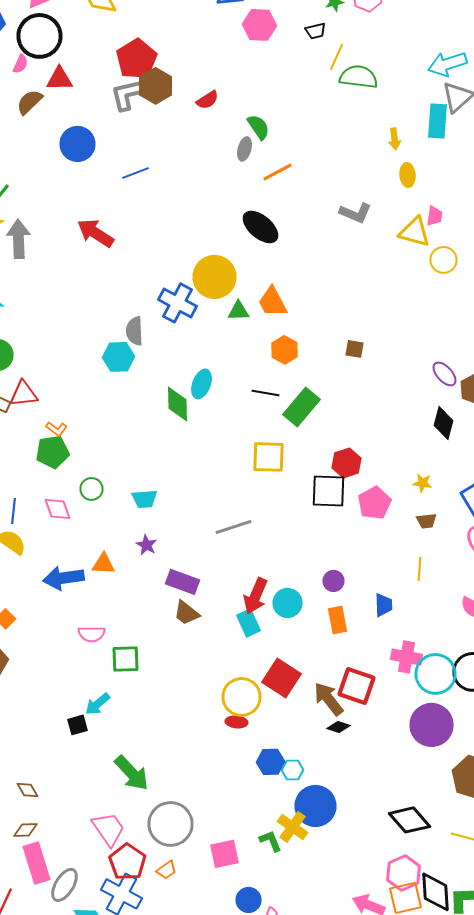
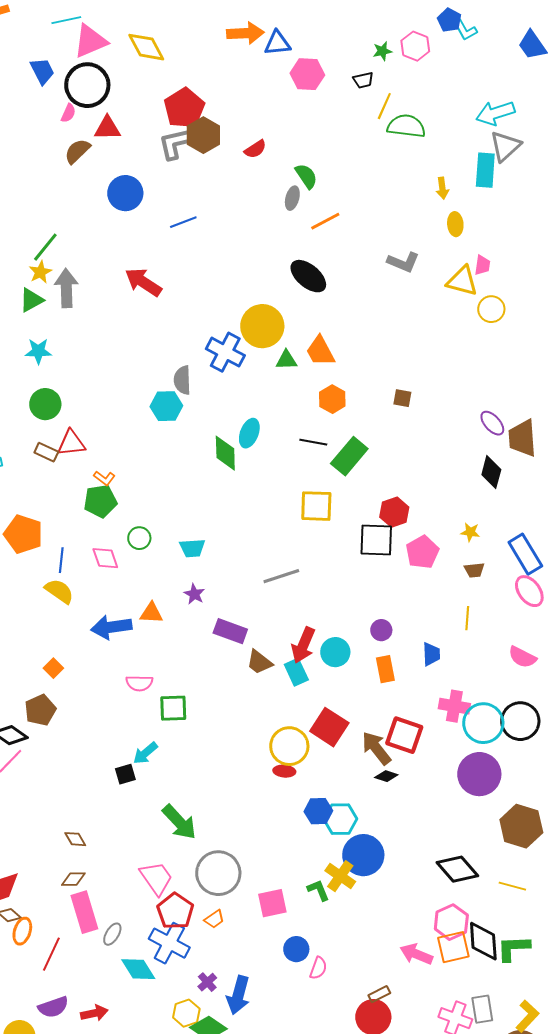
brown trapezoid: (186, 613) -> (259, 662), moved
cyan hexagon: (292, 770) -> (340, 819), size x1.5
gray ellipse: (64, 885) -> (112, 934), size x0.7

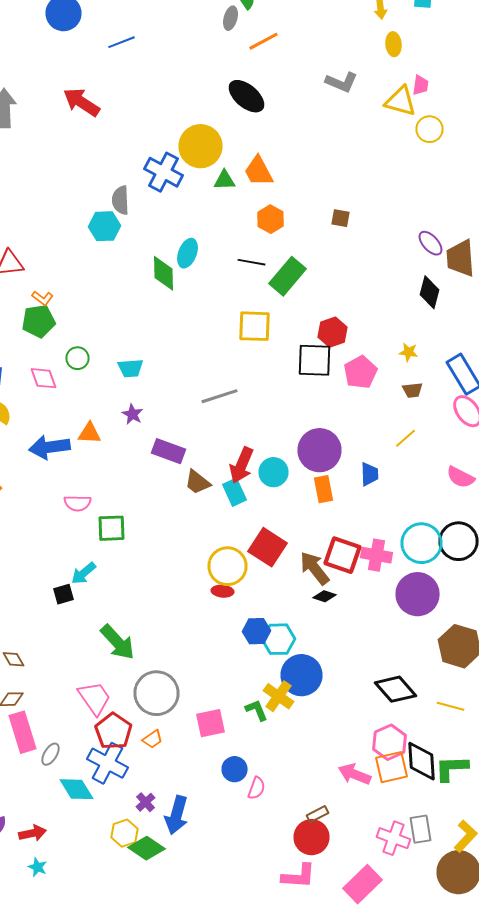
yellow line: (467, 618) -> (406, 438), turned 45
purple circle: (381, 630) -> (320, 450), size x2.0
pink cross: (454, 706) -> (376, 555), moved

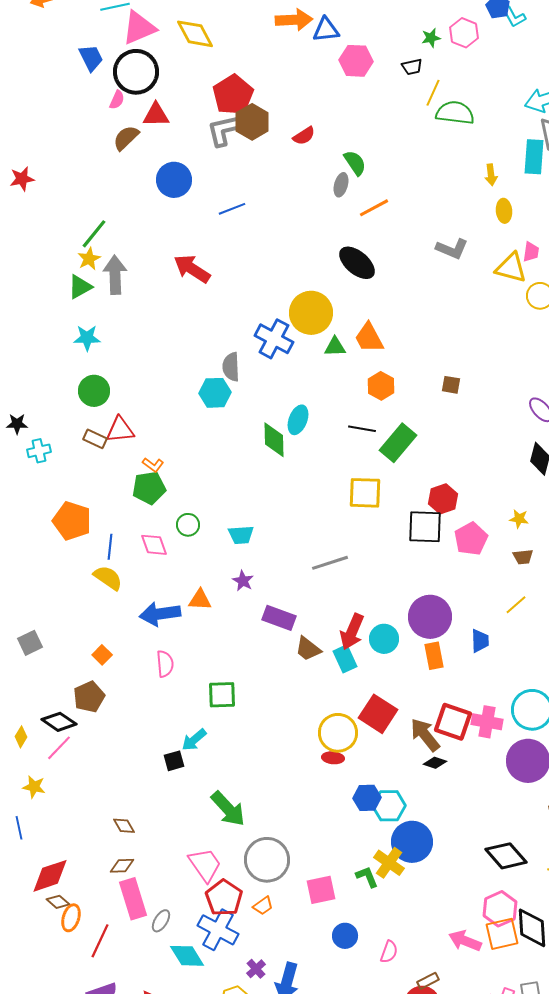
pink semicircle: (78, 503) -> (165, 664), moved, turned -96
pink semicircle: (256, 788) -> (389, 952), moved

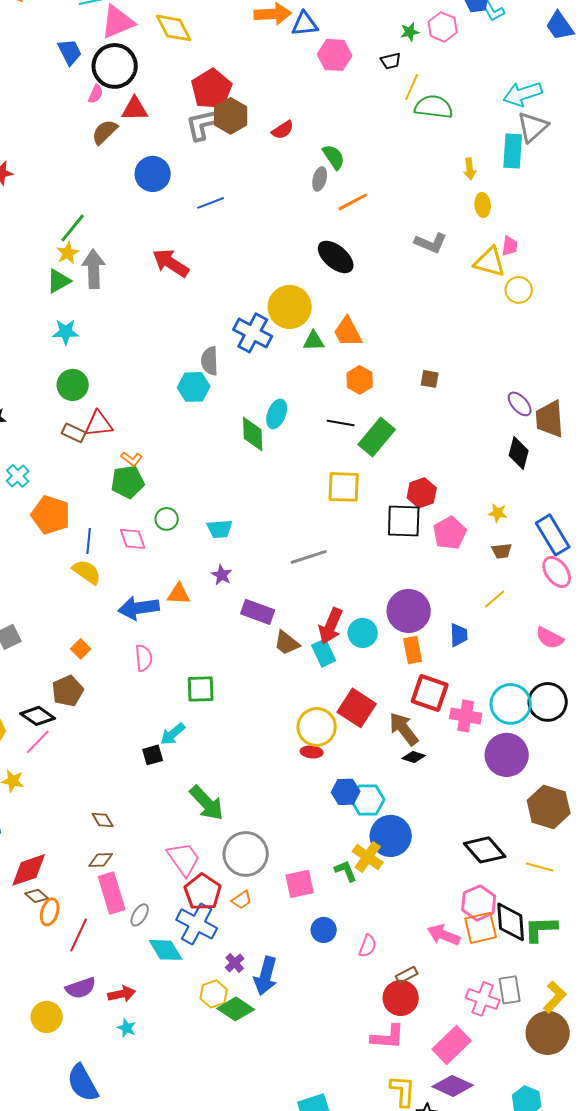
cyan cross: (39, 451) -> (18, 476), moved, turned -30
red square: (453, 722) -> (430, 693), moved

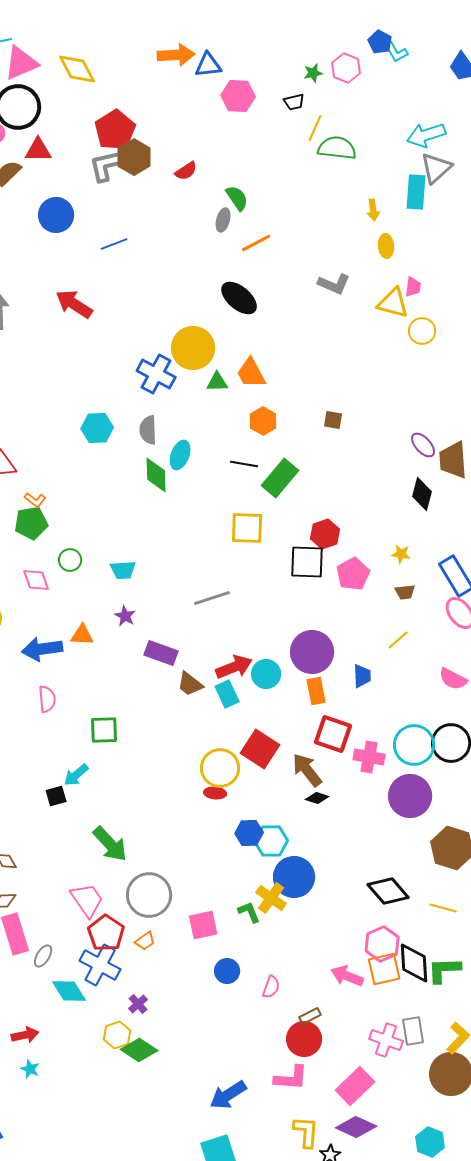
gray semicircle: (210, 361) -> (148, 430), moved
red arrow: (331, 626) -> (234, 667), turned -135
blue arrow: (266, 976) -> (228, 1095), moved, turned 42

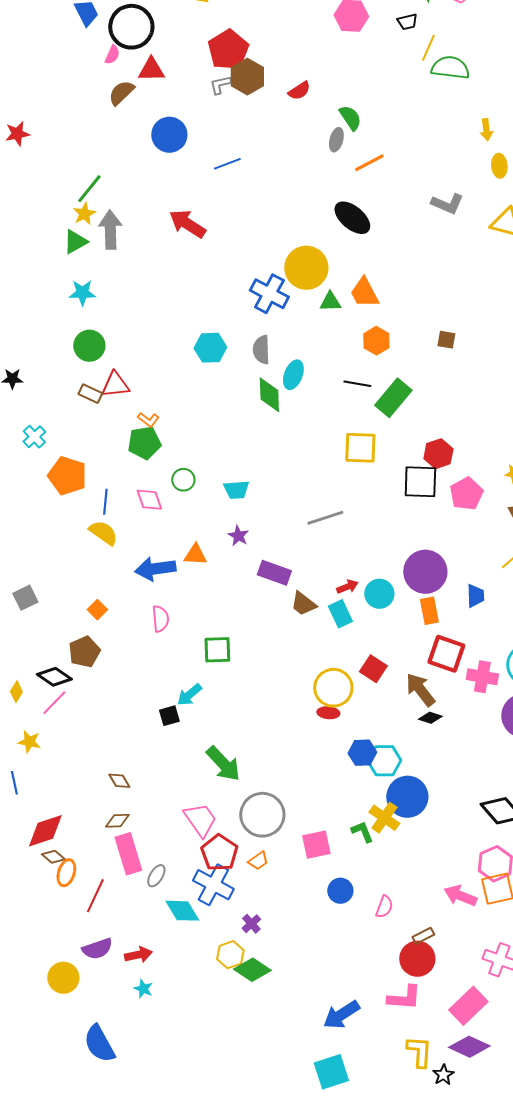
gray L-shape: (107, 165) -> (220, 85), size x0.6
red arrow: (234, 667) -> (347, 587), size x0.6
red square: (260, 749) -> (373, 669), size x0.7

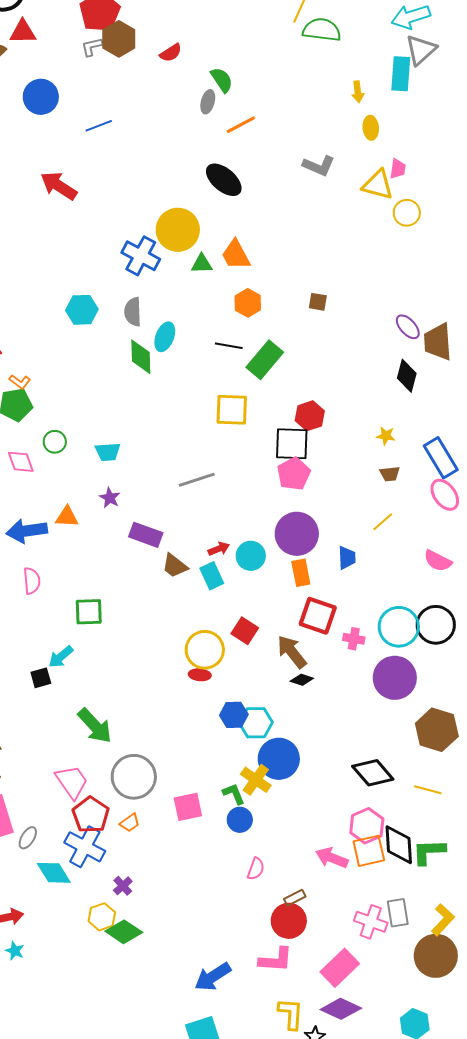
pink pentagon: (466, 494) -> (294, 474), moved
pink cross: (482, 677) -> (354, 639), size x0.7
blue circle: (340, 891) -> (240, 820), moved

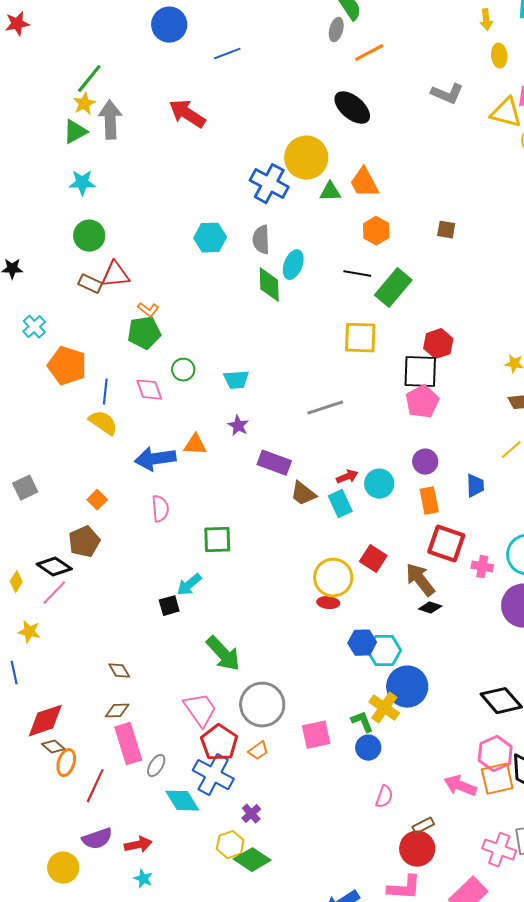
purple circle: (297, 534) -> (425, 462), size x0.6

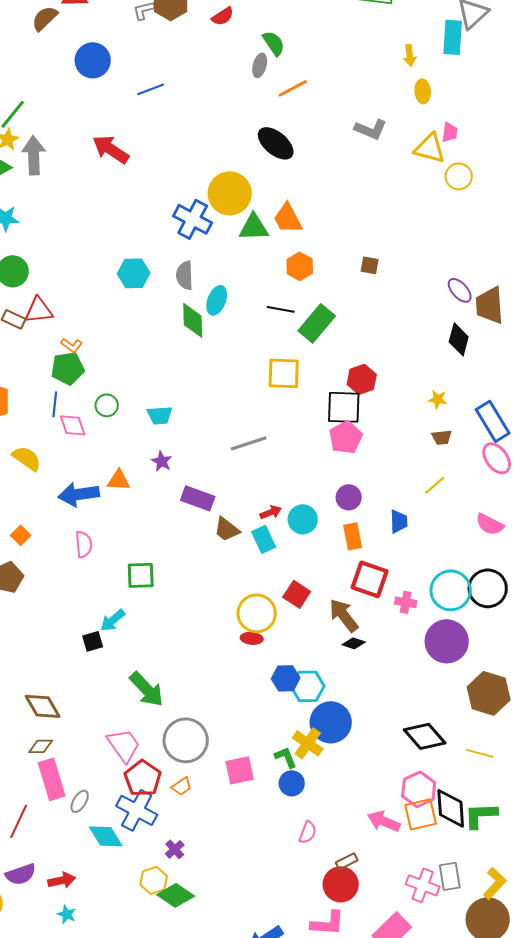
green triangle: (330, 192) -> (254, 227), size x1.4
blue line: (105, 392) -> (55, 404), moved
brown diamond: (119, 671) -> (43, 706), size x1.6

